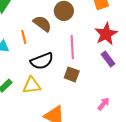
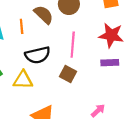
red star: (106, 34) -> (111, 35), turned 30
purple rectangle: (108, 59) -> (110, 63), turned -63

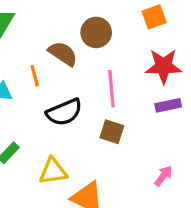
yellow triangle: (23, 80) -> (53, 171), moved

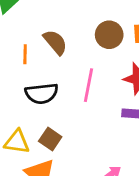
brown circle: (96, 32) -> (109, 35), moved
brown square: (112, 132) -> (50, 139), moved

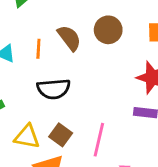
brown circle: (109, 35) -> (108, 30), moved
pink line: (88, 85) -> (99, 140), moved

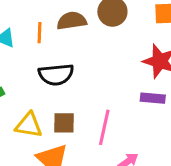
brown semicircle: (69, 38) -> (72, 21), turned -60
brown square: (61, 135) -> (64, 123), turned -35

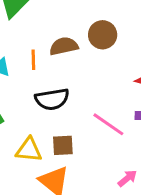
pink line: (104, 127) -> (108, 124), moved, turned -64

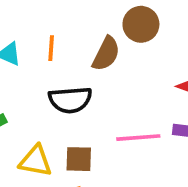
brown semicircle: (64, 46) -> (106, 54), moved, turned 124
pink line: (108, 124) -> (138, 138), turned -44

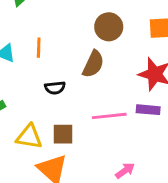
brown semicircle: (106, 54) -> (93, 64), moved
black semicircle: (70, 100) -> (55, 88), size x0.6

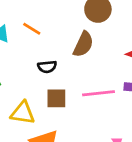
orange line: (39, 48) -> (32, 29), turned -60
brown square: (63, 134) -> (56, 98), moved

